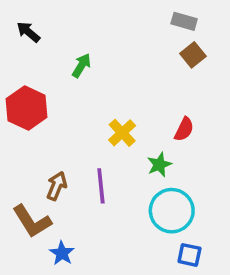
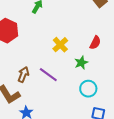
purple line: (101, 186) -> (48, 75), turned -48
cyan circle: (172, 211) -> (88, 89), size x0.7

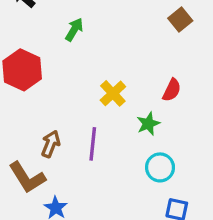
purple line: (48, 75) -> (93, 144), turned 60

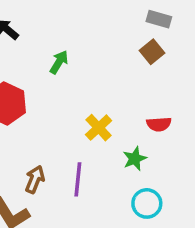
brown square: (180, 19) -> (152, 52), moved
red semicircle: (172, 90) -> (159, 124), turned 60

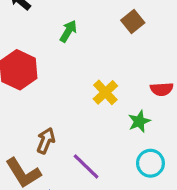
brown square: (152, 52) -> (133, 22), moved
purple line: (78, 179) -> (86, 166), moved, turned -52

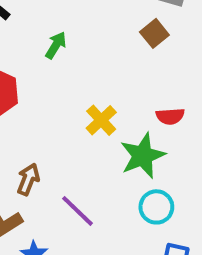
brown square: (133, 22) -> (154, 33), moved
green star: (139, 121) -> (143, 156), size x1.6

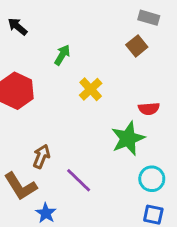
yellow cross: (101, 120) -> (91, 89), moved
cyan circle: (156, 207) -> (152, 179), moved

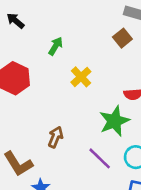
brown arrow: (41, 156) -> (56, 137), moved
purple line: (79, 180) -> (100, 158), moved

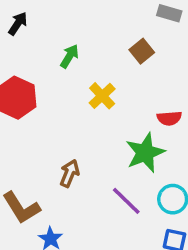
black arrow: (15, 21) -> (18, 24), turned 84
brown square: (122, 38) -> (142, 51), moved

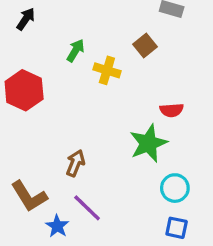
yellow cross: (102, 96) -> (107, 70), moved, turned -30
purple line: (126, 201) -> (87, 208), moved

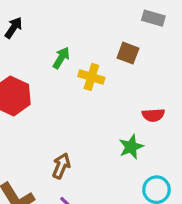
brown square: (145, 45) -> (128, 53), turned -30
green star: (148, 143) -> (131, 147), size x0.7

